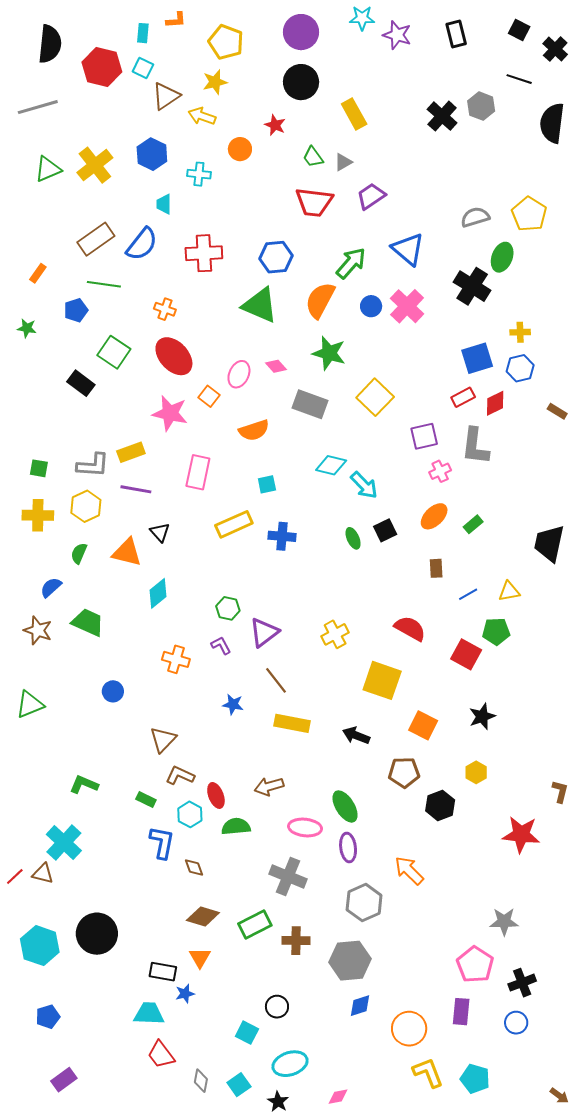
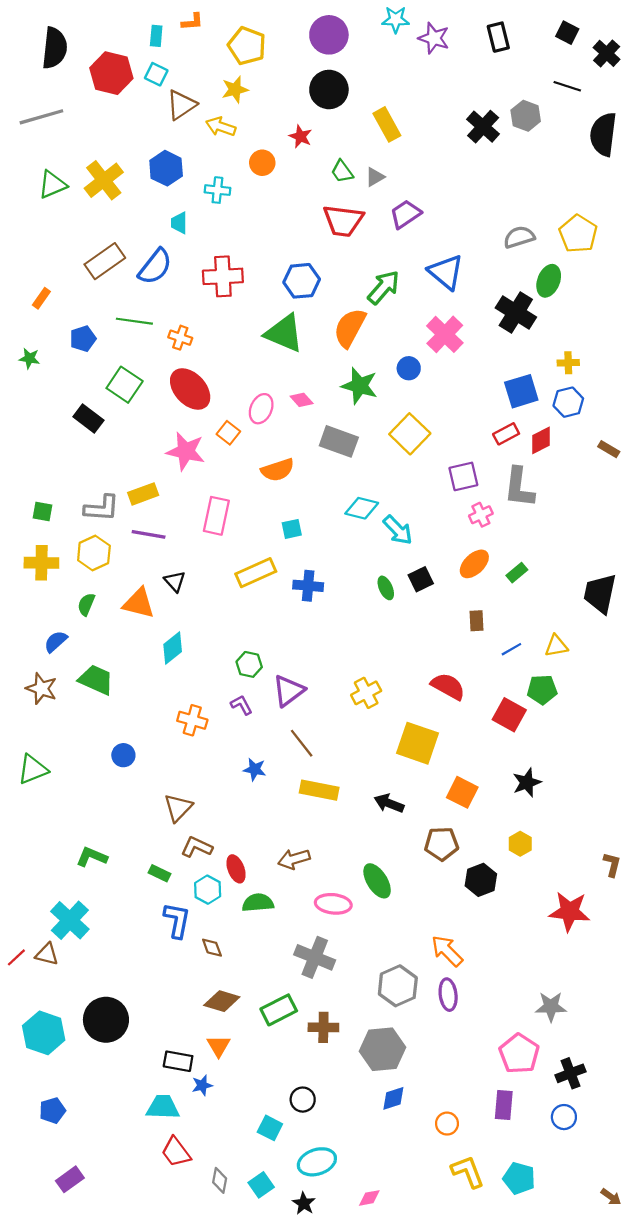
green line: (104, 284) -> (134, 321), moved
blue circle: (371, 306) -> (409, 368), moved
purple ellipse: (348, 848) -> (448, 995), moved
orange circle: (409, 1029) -> (447, 1124), size x0.6

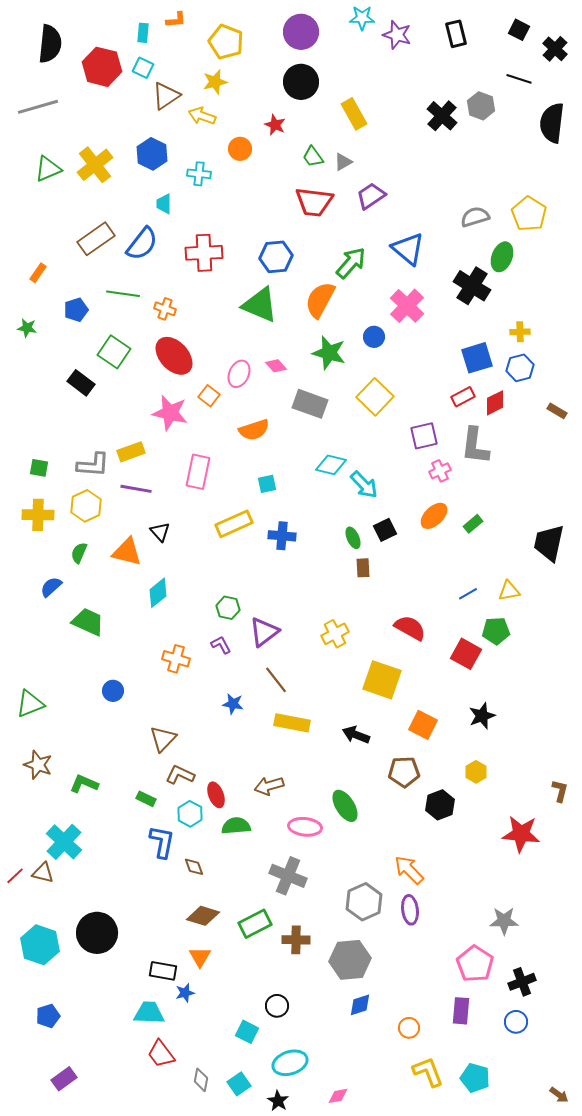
brown rectangle: (476, 621) -> (363, 568), moved
brown star: (41, 689) -> (38, 765), moved

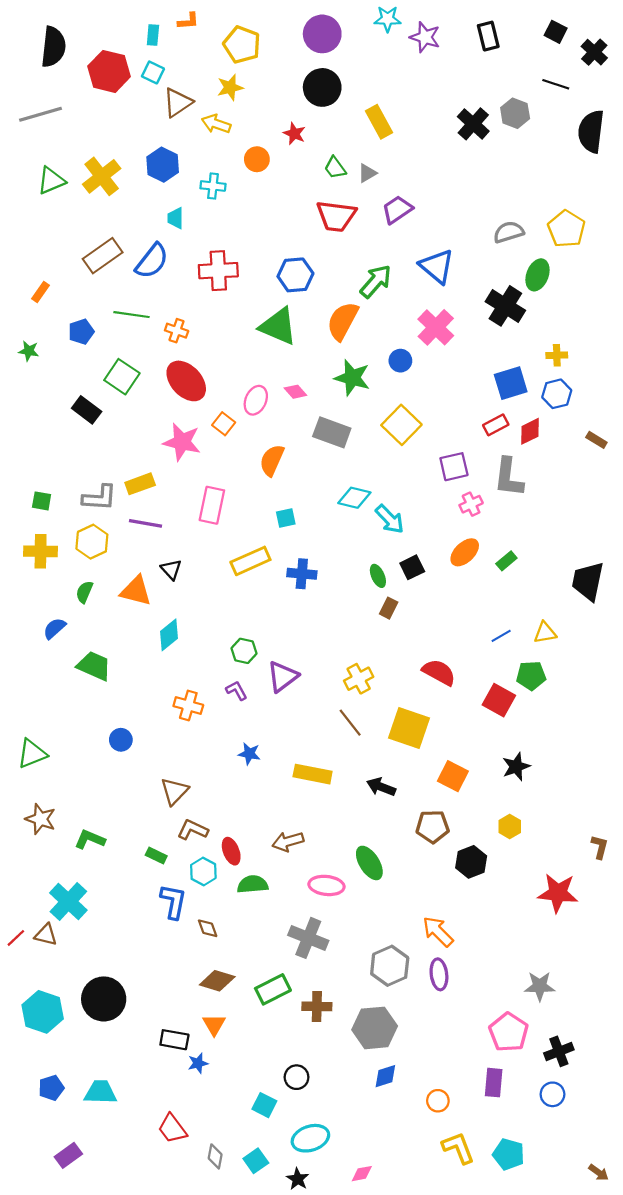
orange semicircle: (254, 430) -> (272, 460), turned 132
brown rectangle: (363, 568) -> (389, 608), turned 30
brown line: (276, 680) -> (350, 723), moved
cyan trapezoid: (149, 1013) -> (100, 1092), moved

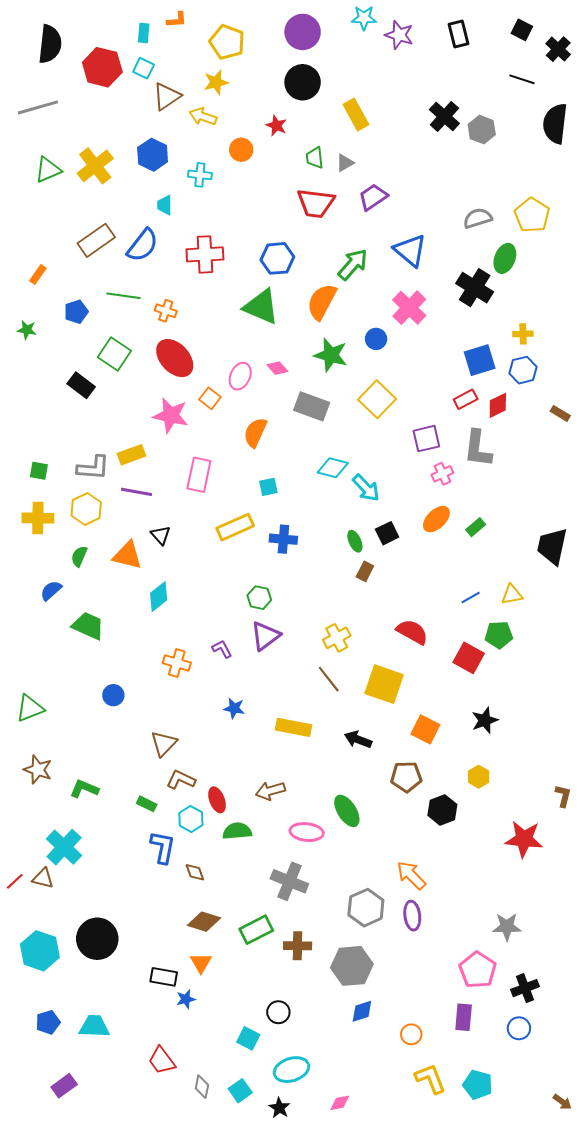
gray hexagon: (515, 113) -> (482, 130), moved
green trapezoid: (335, 168) -> (315, 158), turned 30
green hexagon: (244, 651) -> (259, 598), moved

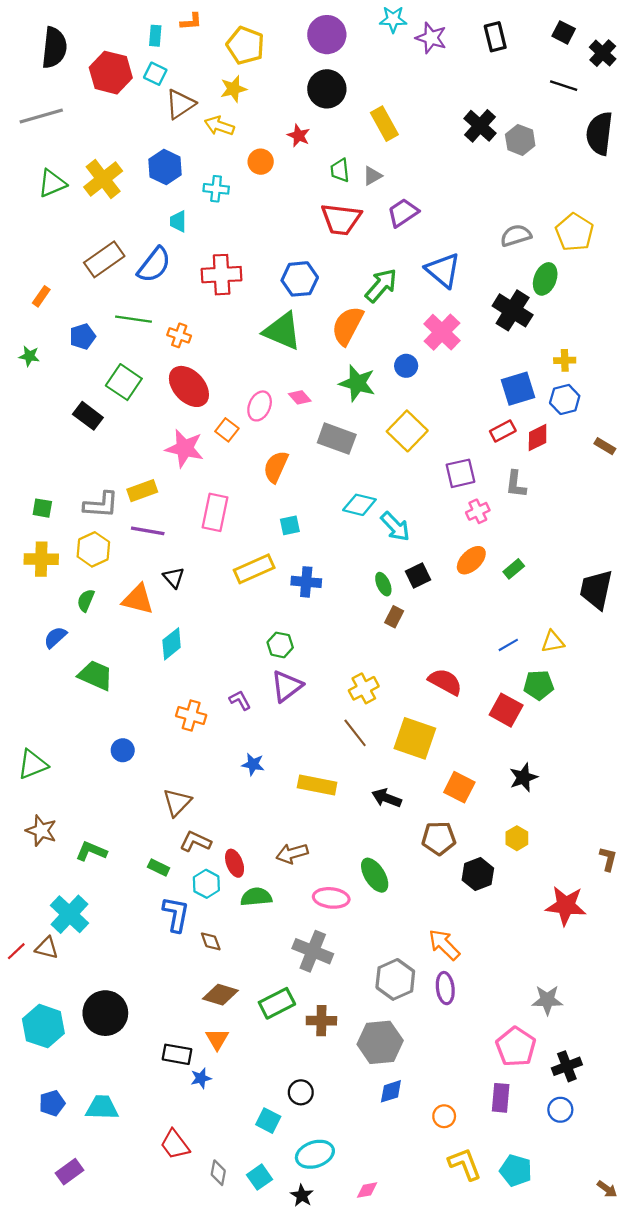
gray L-shape: (478, 449) -> (516, 484), size x0.7

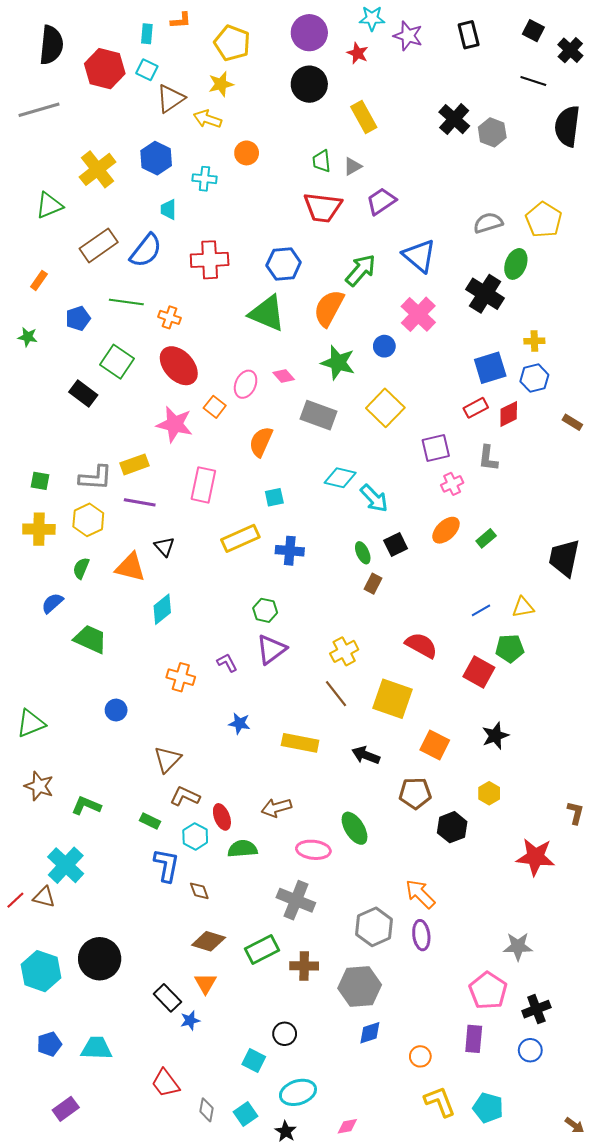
red star: (299, 136) -> (358, 53), moved
green triangle: (52, 183) -> (49, 205), moved
black rectangle: (177, 1054) -> (167, 998), turned 36

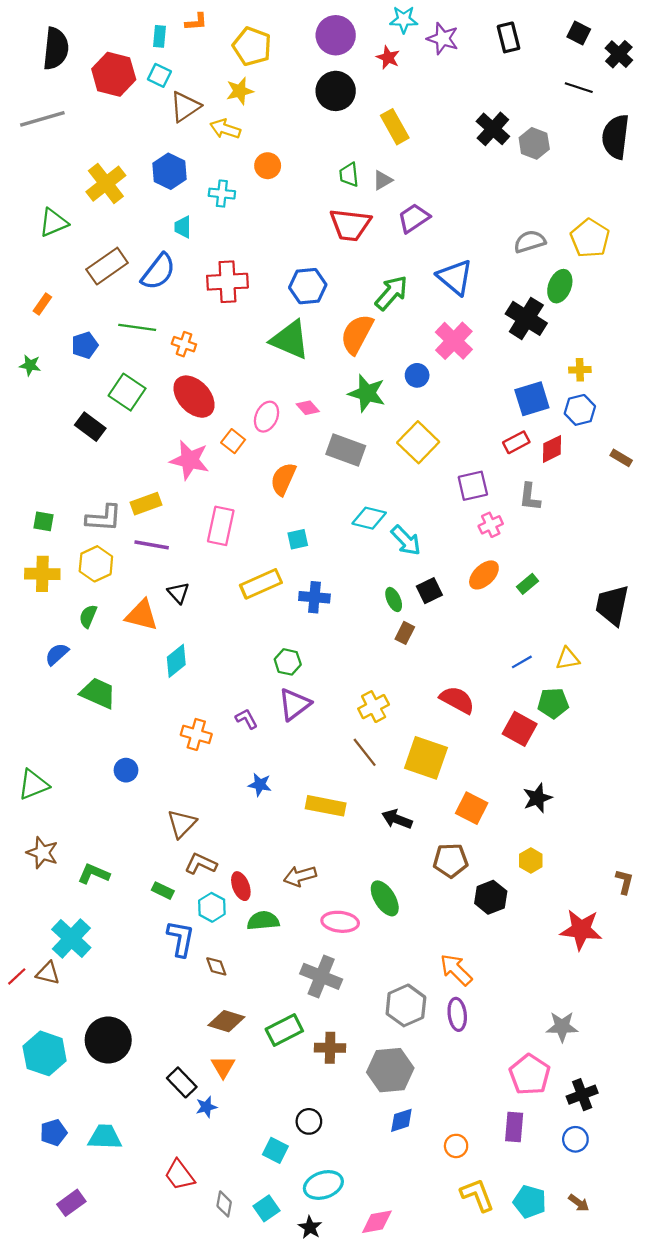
brown arrow: (574, 1125) -> (579, 1203), moved
pink diamond: (347, 1126) -> (377, 1222), size x1.4

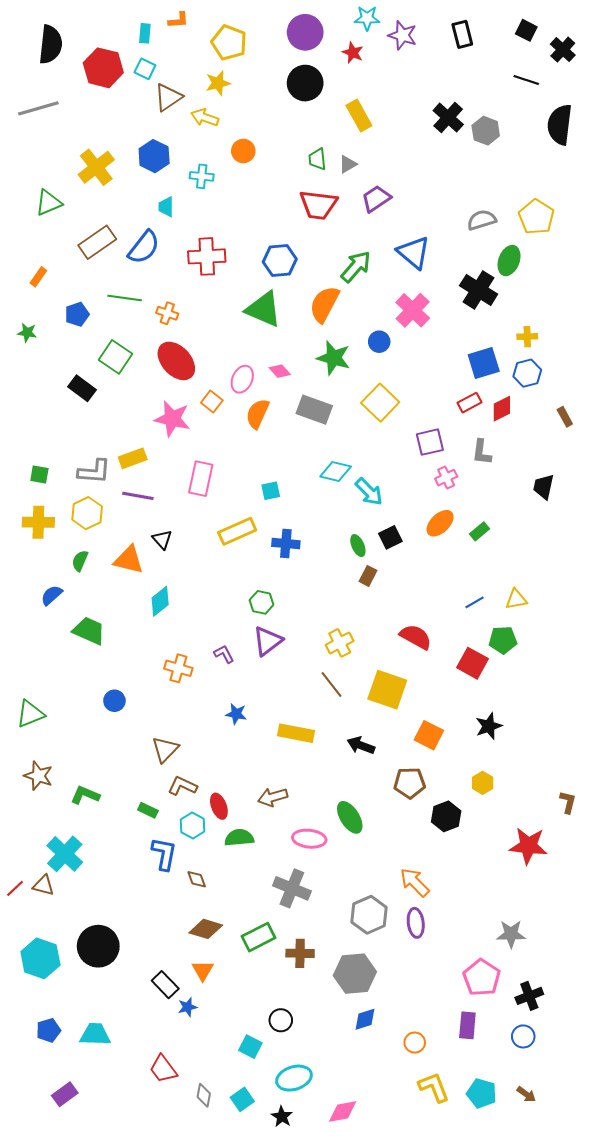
brown rectangle: (621, 458) -> (565, 417), turned 30
orange semicircle: (283, 479) -> (257, 414), moved
black trapezoid: (612, 605) -> (544, 487), moved, size x0.7

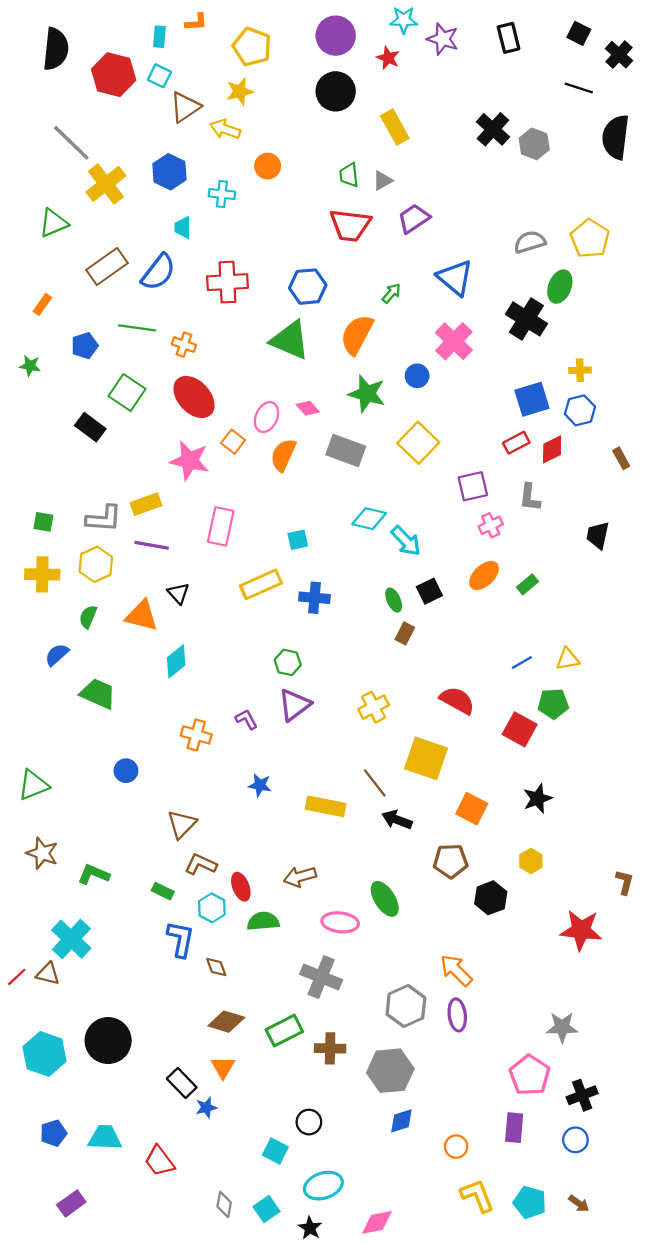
gray line: (38, 108) -> (71, 143), moved, turned 60
green arrow: (356, 267) -> (391, 293), size x0.6
brown line: (332, 685) -> (375, 783), moved
red trapezoid: (163, 1069) -> (159, 1161), moved

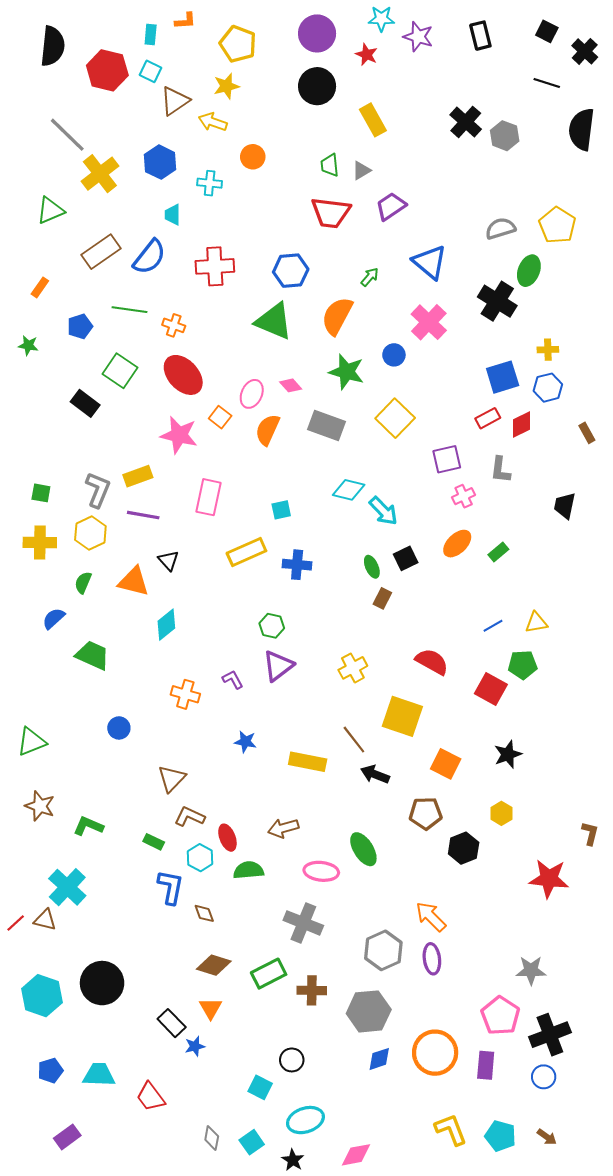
gray L-shape: (104, 519) -> (98, 490), turned -72
black cross: (582, 1095) -> (550, 1035), size x1.4
orange circle: (456, 1147) -> (435, 1053), moved, size x2.0

